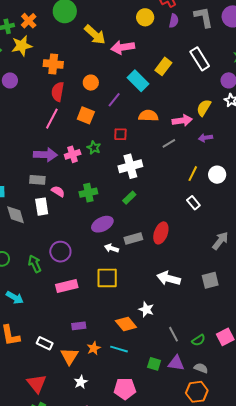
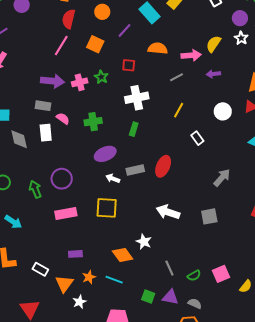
yellow line: (193, 174) -> (179, 110), moved
green rectangle: (129, 198) -> (134, 129), turned -32
white star: (81, 382) -> (79, 302), moved

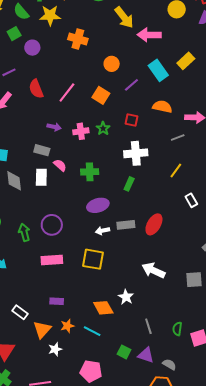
red semicircle: (69, 19) -> (36, 89), moved, turned -42
purple arrow: (53, 81) -> (54, 127), size x0.6
white arrow: (113, 178) -> (103, 231), turned -40
green semicircle: (194, 276) -> (177, 329), moved, turned 120

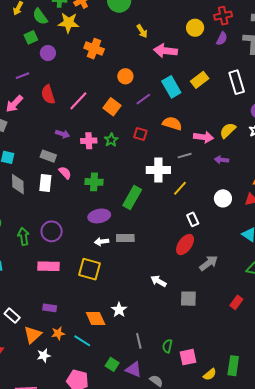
yellow arrow: (124, 17) -> (142, 31), size x0.6
white cross: (136, 153) -> (158, 170), moved
green rectangle: (129, 184) -> (132, 197), size x1.6
red ellipse: (154, 224) -> (185, 245), moved
white arrow: (153, 270) -> (159, 281), moved, size x0.7

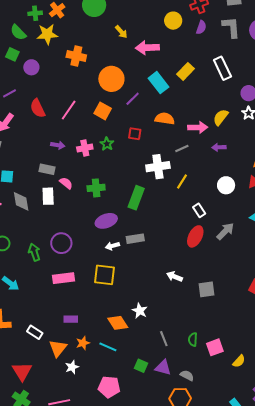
green square: (31, 37) -> (12, 54), turned -32
orange circle: (125, 76) -> (111, 79), size x1.6
gray arrow: (209, 263) -> (225, 231), moved

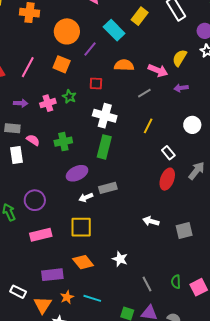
pink arrow: (198, 127) -> (158, 70), turned 30
white cross: (158, 167) -> (105, 116), moved, turned 30
purple rectangle: (71, 319) -> (52, 275), size x1.5
orange diamond: (118, 323) -> (83, 262), moved

